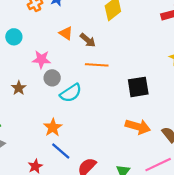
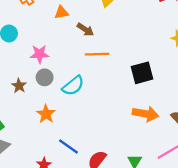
orange triangle: (66, 33) -> (61, 12), moved, turned -40
gray circle: (52, 78) -> (45, 77), moved
orange star: (53, 127) -> (46, 114), moved

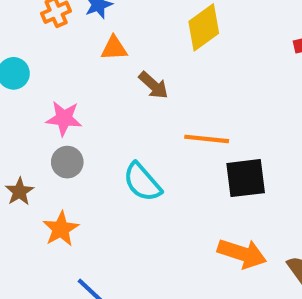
orange line: (97, 54) -> (207, 139), moved
brown star: (19, 86) -> (19, 192), moved
cyan semicircle: (73, 86) -> (142, 182), moved, turned 80

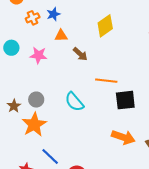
pink star: (64, 118) -> (38, 55), moved
gray circle: (67, 162) -> (36, 100), moved
orange star: (61, 229) -> (34, 124), size x1.4

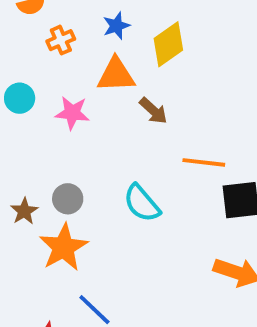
blue star: (53, 14) -> (116, 26), moved
yellow diamond: (105, 26) -> (168, 44), moved
orange triangle: (61, 36) -> (116, 75), size x1.5

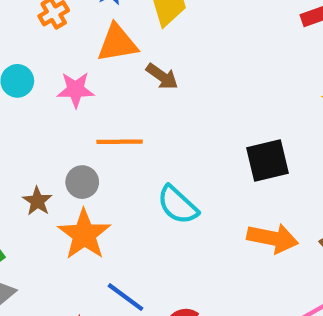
orange line: (204, 162) -> (120, 142), moved
cyan semicircle: (142, 203) -> (178, 205), moved

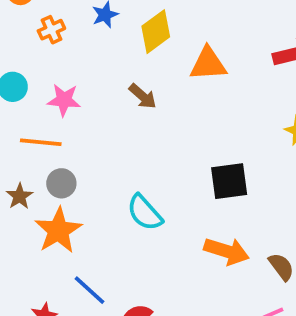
orange triangle: (117, 43) -> (208, 64), moved
orange line: (120, 142) -> (41, 142), moved

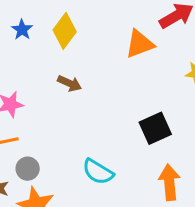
orange triangle: (208, 64) -> (140, 44), moved
orange arrow: (227, 251) -> (169, 182), turned -96

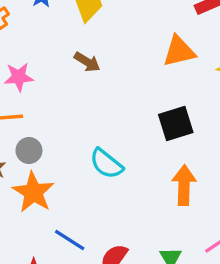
orange triangle: (140, 44) -> (179, 51), moved

